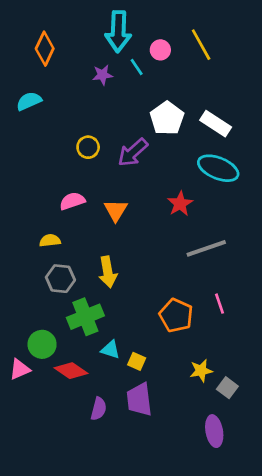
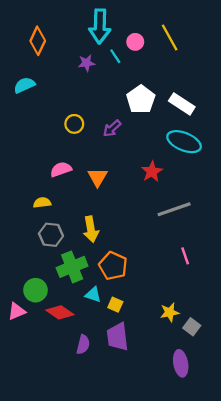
purple arrow: (133, 152) -> (112, 128), size x0.7
orange pentagon: (176, 315) -> (113, 266), moved

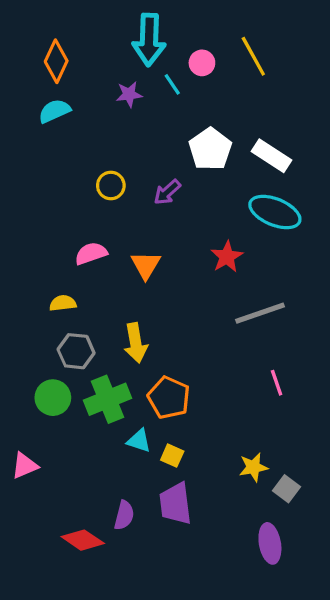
cyan semicircle: (24, 85) -> (55, 111), moved
green circle: (35, 290) -> (53, 398), moved
red diamond: (60, 312) -> (83, 540), moved

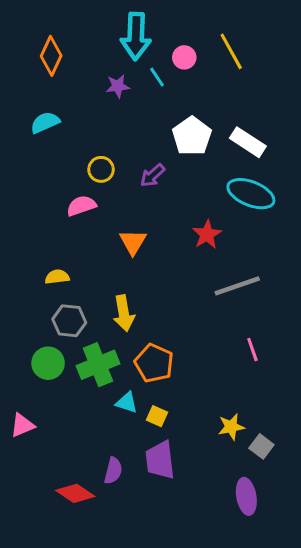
cyan semicircle: (55, 111) -> (45, 122), moved
pink semicircle: (91, 253) -> (81, 206), moved

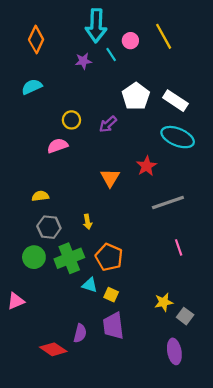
orange triangle: (133, 242) -> (110, 178), moved
yellow arrow: (124, 313) -> (88, 222), size x0.6

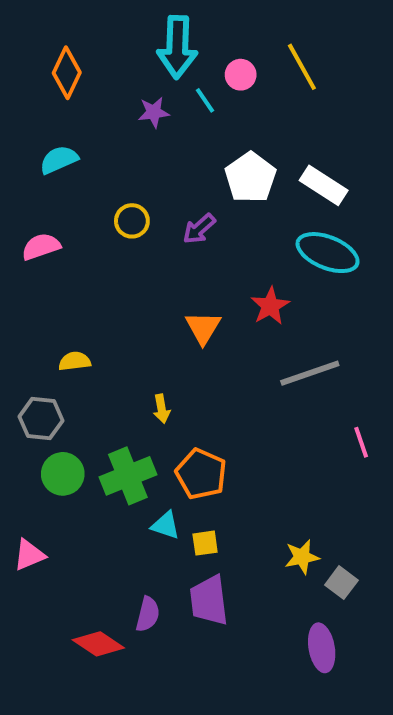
pink semicircle: (58, 146) -> (41, 247), moved
gray hexagon: (49, 227) -> (41, 419), moved
pink line: (179, 247) -> (361, 442), moved
yellow square: (111, 295) -> (205, 543), turned -32

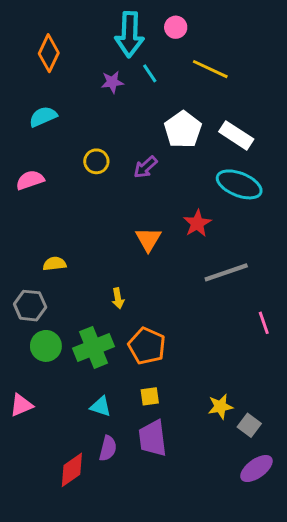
yellow line: (302, 67) -> (210, 69), moved, turned -36
pink circle: (241, 75) -> (176, 27), moved
cyan triangle: (166, 525) -> (101, 407), moved
red diamond: (98, 644) -> (72, 470), turned -69
purple ellipse: (322, 648) -> (256, 469), moved, turned 64

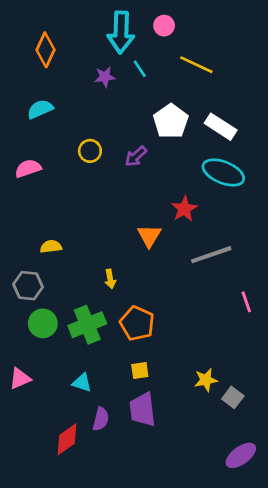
orange triangle: (148, 239) -> (149, 236), moved
cyan triangle: (101, 407) -> (82, 383), moved
purple ellipse: (256, 469) -> (241, 455), moved

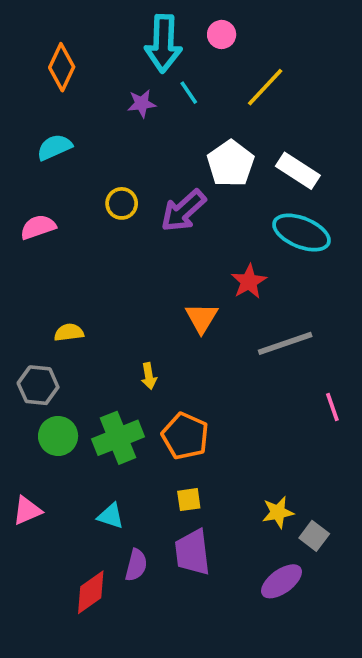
yellow line: (196, 65) -> (265, 87), turned -72
purple arrow: (136, 156) -> (183, 211), size x1.5
purple ellipse: (241, 455) -> (282, 581), moved

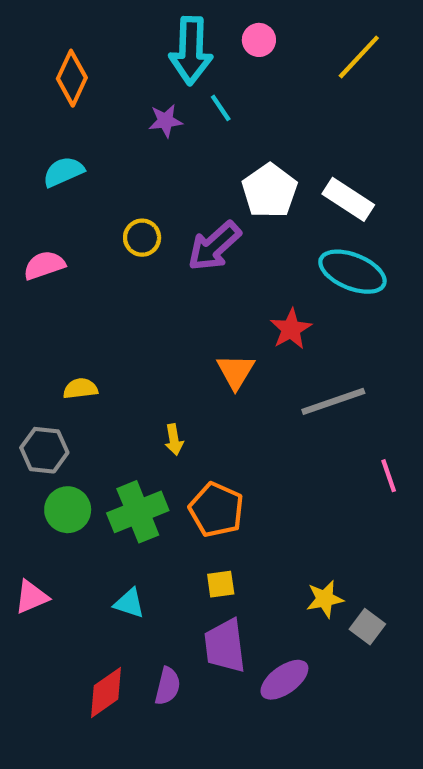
yellow line: (265, 87) -> (359, 57), moved
purple semicircle: (136, 565) -> (168, 686), moved
purple ellipse: (282, 581) -> (284, 680), moved

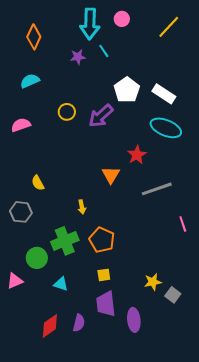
yellow semicircle: (80, 389) -> (38, 183), turned -112
green circle: (68, 510) -> (37, 258), moved
purple ellipse: (284, 680) -> (134, 320), turned -60

